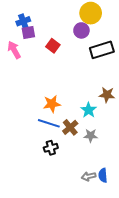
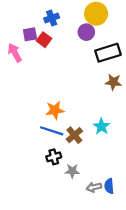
blue cross: (23, 21) -> (52, 18), moved
red square: (53, 46) -> (44, 40), moved
brown star: (107, 95) -> (113, 82), moved
cyan star: (89, 110) -> (102, 126), moved
gray star: (91, 136) -> (72, 171), moved

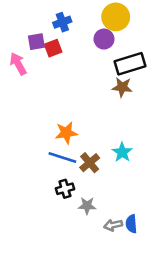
red square: (44, 40) -> (53, 48), turned 32
brown star: (113, 82) -> (122, 87), moved

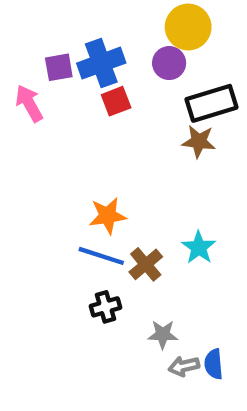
blue cross: (62, 22) -> (101, 63), moved, size x1.5
red square: (53, 48) -> (116, 101), moved
gray star: (87, 206) -> (163, 334), moved

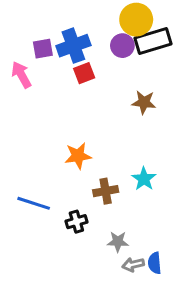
black rectangle: (211, 103) -> (153, 41), moved
blue line: (101, 256) -> (34, 203), moved
brown cross: (146, 264) -> (106, 191), turned 30

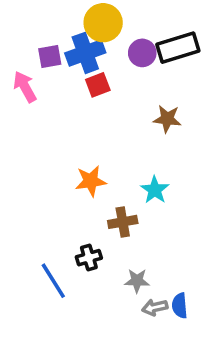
yellow circle: (136, 20) -> (103, 23), moved
cyan star: (144, 179) -> (155, 190), moved
blue line: (34, 203) -> (53, 281), moved, turned 40

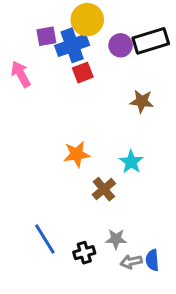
purple square: (50, 56) -> (46, 36), moved
brown cross: (123, 222) -> (104, 189), turned -30
black cross: (89, 258) -> (84, 253), moved

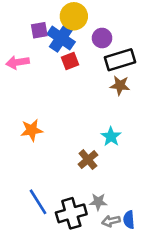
black rectangle: (151, 41) -> (120, 60), moved
blue cross: (72, 45) -> (61, 38), turned -36
pink arrow: (21, 74) -> (18, 62), turned -70
orange star: (77, 154) -> (32, 130), moved
black cross: (84, 253) -> (71, 213), size x1.6

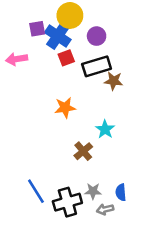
black rectangle: (120, 60) -> (97, 66), moved
orange star: (32, 130) -> (65, 108), moved
blue semicircle: (129, 220) -> (121, 192), moved

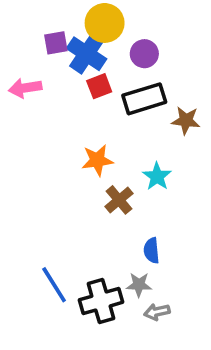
brown star: (114, 81) -> (186, 120), moved
cyan star: (105, 129) -> (157, 176), moved
brown cross: (83, 151) -> (119, 200), moved
blue semicircle: (121, 192) -> (152, 250), moved

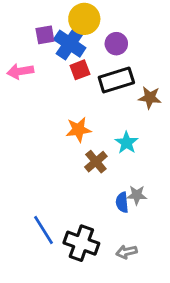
gray star: (139, 285) -> (137, 195), moved
black cross: (101, 301) -> (81, 243), turned 36

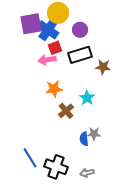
purple square: (45, 35) -> (31, 24), size x1.6
pink arrow: (20, 71) -> (47, 60), moved

